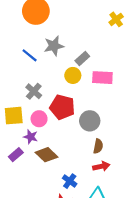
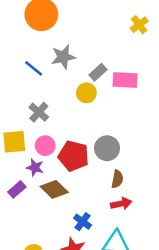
pink rectangle: (102, 78) -> (125, 80), moved
red pentagon: (62, 107) -> (74, 156), moved

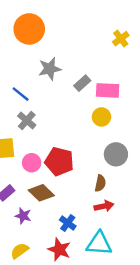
blue line: (34, 68) -> (21, 94), moved
yellow circle: (86, 93) -> (101, 117), moved
pink circle: (45, 146) -> (32, 163), moved
gray circle: (107, 148) -> (116, 154), moved
purple star: (35, 168) -> (23, 216), moved

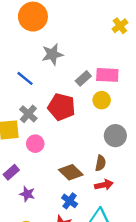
gray rectangle: (82, 83) -> (83, 78), moved
gray cross: (27, 121) -> (28, 114), moved
red pentagon: (59, 162) -> (62, 107), moved
brown diamond: (41, 193) -> (71, 172), moved

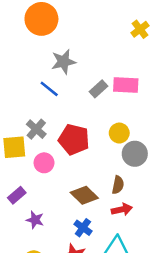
blue line: (25, 78) -> (49, 89), moved
yellow circle: (102, 100) -> (119, 133), moved
red pentagon: (62, 107) -> (74, 139), moved

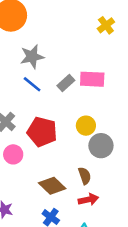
blue line: (49, 89) -> (32, 84), moved
brown semicircle: (118, 185) -> (85, 176), turned -30

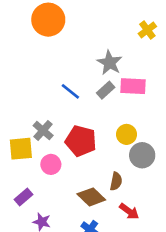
gray star: (32, 57) -> (110, 63), moved, turned -30
brown semicircle: (85, 176) -> (116, 181), moved, turned 30
red arrow: (88, 200) -> (129, 211), turned 48

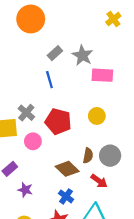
yellow cross: (147, 30) -> (113, 19), moved
gray rectangle: (106, 90) -> (55, 53), moved
blue line: (70, 91) -> (49, 80), turned 35
gray circle: (142, 155) -> (110, 156), moved

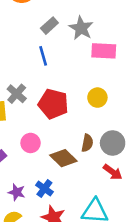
pink circle: (33, 141) -> (31, 143), moved
red arrow: (99, 181) -> (113, 172), moved
purple star: (25, 190) -> (17, 192), moved
blue cross: (66, 196) -> (44, 188), moved

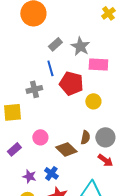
gray cross: (17, 94) -> (34, 89), moved, turned 35
red pentagon: (53, 104) -> (71, 83), moved

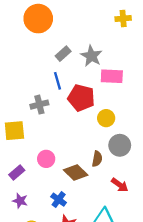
yellow cross: (108, 13) -> (123, 19), turned 32
gray circle: (105, 137) -> (120, 145), moved
purple star: (29, 176) -> (20, 201), moved

